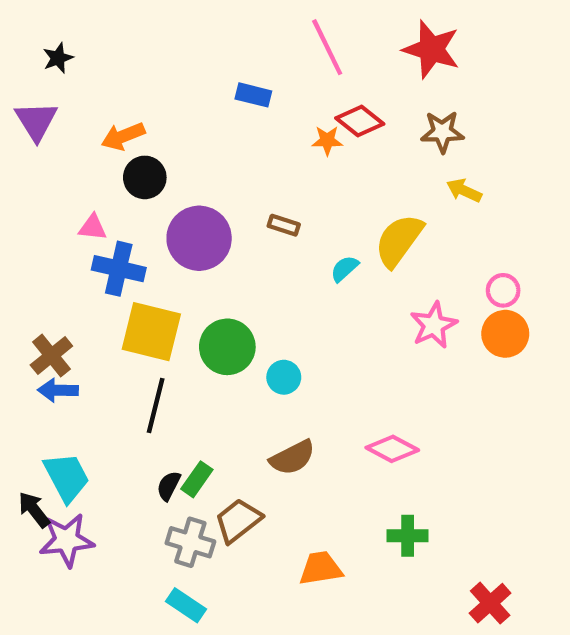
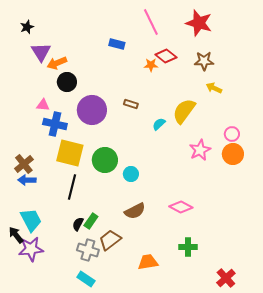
purple triangle: (36, 121) -> (41, 52), moved

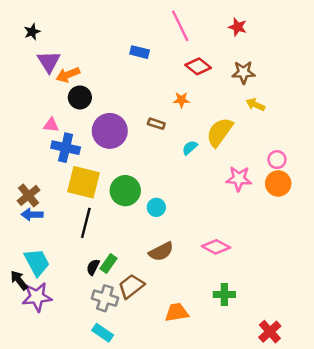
red star: (199, 23) -> (238, 27), size x0.6
orange star: (151, 65) -> (181, 100), moved
pink star: (200, 150) -> (239, 179), turned 30

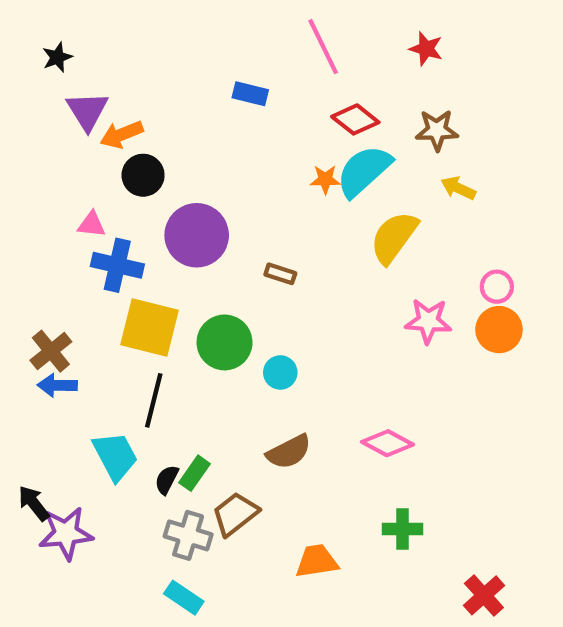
brown rectangle: (156, 124) -> (280, 274), moved
cyan semicircle: (190, 148) -> (364, 171), moved, size x2.0
cyan trapezoid: (37, 262) -> (115, 456), moved

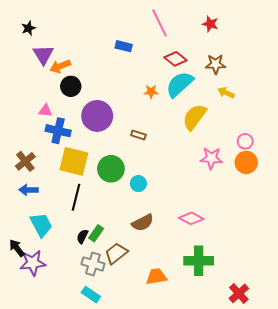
orange star: (325, 179) -> (151, 92), moved
brown cross: (51, 351) -> (25, 161), moved
cyan trapezoid: (115, 456) -> (41, 225), moved
green cross: (402, 529) -> (199, 261), size x1.5

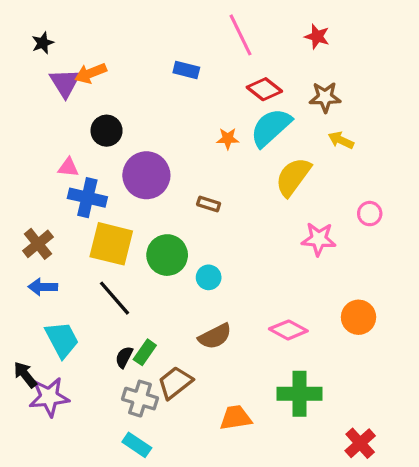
orange arrow: (60, 66) -> (91, 73), moved
orange circle: (246, 162) -> (359, 317), moved
black line: (76, 197) -> (114, 298), turned -55

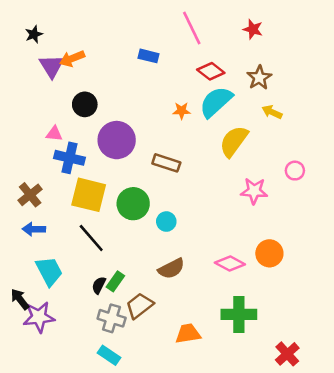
brown star: (325, 97) -> (259, 78), turned -30
brown rectangle: (209, 204) -> (166, 163), size x1.5
orange circle: (359, 317) -> (269, 253), moved

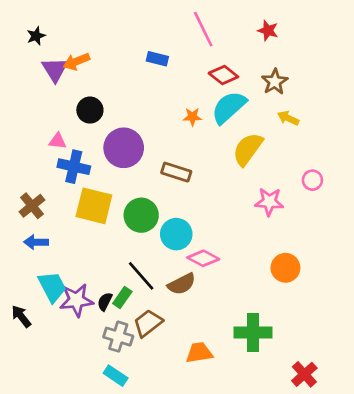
cyan circle: (166, 222) -> (176, 234), size x1.5
black line: (91, 238) -> (141, 276), moved
pink diamond: (230, 264) -> (203, 258), moved
purple star: (39, 317) -> (76, 300), moved

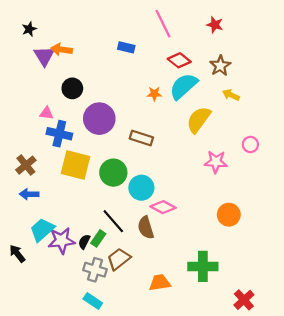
orange arrow: (76, 61) -> (62, 50), turned 30
brown semicircle: (182, 284) -> (146, 228), turned 100
cyan trapezoid: (52, 287) -> (42, 230), turned -104

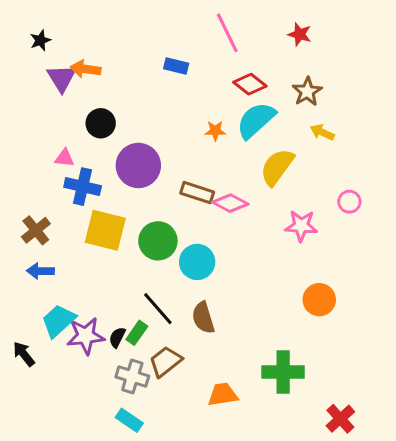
pink diamond: (163, 207) -> (230, 203), moved

